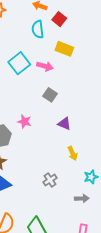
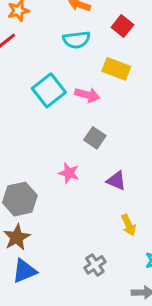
red square: (59, 19) -> (122, 26), moved
cyan semicircle: (38, 29) -> (77, 40), turned -90
pink star: (24, 122) -> (69, 173), moved

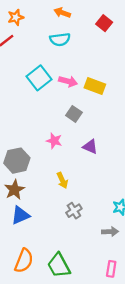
red square: (122, 26) -> (104, 23), moved
yellow rectangle: (116, 69) -> (95, 86), moved
yellow arrow: (129, 225) -> (62, 180), moved

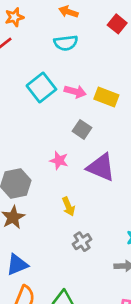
purple triangle: (90, 147) -> (101, 167), size x1.6
blue triangle: (20, 215) -> (17, 265), moved

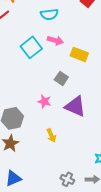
pink arrow: (75, 92) -> (55, 40), moved
gray cross: (82, 242) -> (67, 179), moved, turned -32

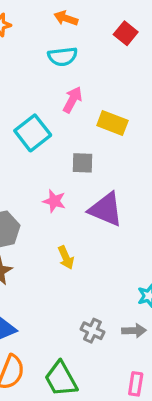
pink arrow: (55, 40) -> (73, 100), turned -77
cyan square: (31, 47) -> (33, 133), moved
gray square: (61, 78) -> (82, 163), turned -32

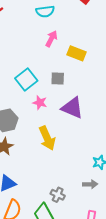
cyan square: (33, 133) -> (26, 80), moved
yellow arrow: (66, 258) -> (47, 138), size x1.6
gray cross: (92, 331) -> (58, 195), moved

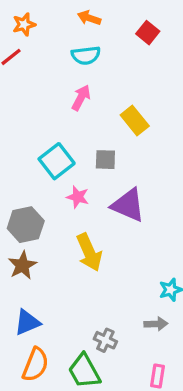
pink arrow: (51, 39) -> (81, 98), moved
yellow rectangle: (77, 53) -> (135, 120), turned 30

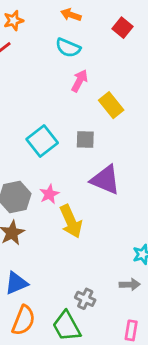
cyan semicircle: (86, 55) -> (68, 48), turned 30
pink arrow: (81, 98) -> (79, 81), moved
pink star: (78, 197) -> (49, 194), moved, turned 30

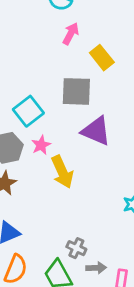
gray square: (85, 140) -> (76, 91), size x1.6
cyan square: (42, 141) -> (28, 111), moved
gray arrow: (130, 284) -> (96, 268), moved

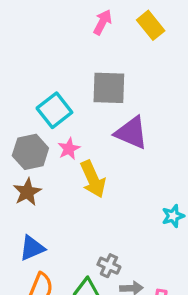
yellow rectangle: (102, 58) -> (151, 25), moved

